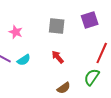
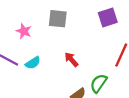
gray square: (57, 26) -> (58, 19), moved
green semicircle: (92, 77) -> (99, 83), moved

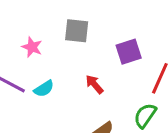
purple square: (108, 18) -> (129, 52), moved
green semicircle: (99, 83) -> (145, 116), moved

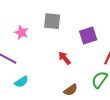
cyan semicircle: (44, 89) -> (21, 82), moved

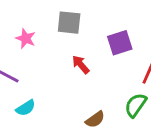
red arrow: (65, 58) -> (81, 65), moved

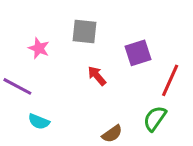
cyan semicircle: (26, 108) -> (39, 122), turned 54

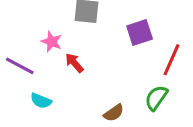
pink star: (39, 48) -> (52, 42), moved
red arrow: (97, 76) -> (74, 63), moved

